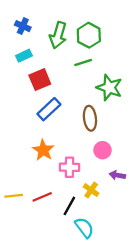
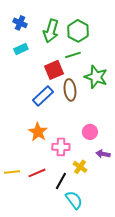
red square: (40, 80) -> (54, 70), moved
brown ellipse: (90, 118) -> (70, 90), moved

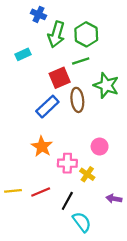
blue cross: (20, 23) -> (39, 14), moved
purple arrow: (103, 154) -> (114, 199), moved
yellow cross: (80, 167) -> (87, 174), moved

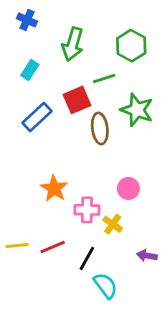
blue cross: (39, 14) -> (27, 20), moved
green hexagon: (86, 34) -> (131, 46), moved
cyan rectangle: (23, 54) -> (30, 70), turned -32
blue rectangle: (47, 107) -> (37, 117), moved

